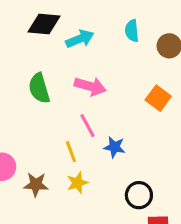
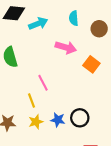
pink arrow: (90, 86) -> (66, 47), moved
blue star: (114, 147) -> (58, 120), moved
black circle: (139, 195) -> (80, 118), moved

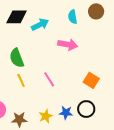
brown circle: (99, 29) -> (96, 11), moved
orange square: (91, 64) -> (91, 80), moved
yellow line: (32, 101) -> (21, 80), moved

